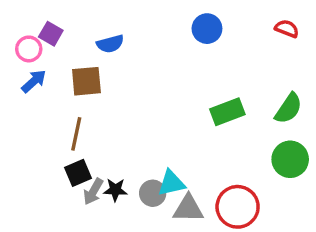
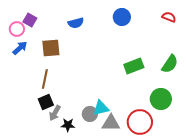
blue semicircle: (110, 44) -> (76, 23), moved
green circle: (290, 159) -> (161, 99), moved
black star: (115, 190) -> (68, 125), moved

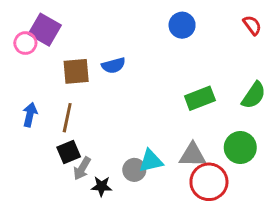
red semicircle: (169, 17) -> (252, 25), turned 32
purple square: (30, 20) -> (45, 30), size x1.5
blue semicircle: (76, 23) -> (113, 65), moved
blue arrow: (20, 48) -> (30, 115), moved, turned -35
gray triangle: (111, 123) -> (193, 155), moved

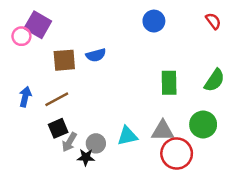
green rectangle: (200, 98) -> (169, 83), turned -70
brown line: (67, 118) -> (57, 99), turned 50
gray circle: (134, 170) -> (96, 143), moved

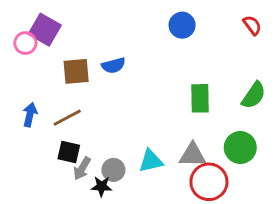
black square: (58, 128) -> (69, 152), turned 36

